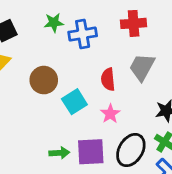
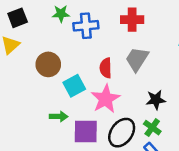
pink star: (110, 114) -> (106, 99), size x1.6
green arrow: (59, 153) -> (59, 117), moved

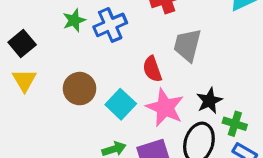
black star: (156, 100) -> (209, 101), moved

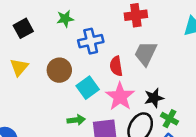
blue cross: (110, 25) -> (91, 41), moved
yellow triangle: (24, 80) -> (19, 67), moved

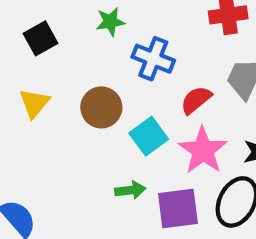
blue cross: (91, 41) -> (153, 59), turned 35
red semicircle: (116, 66) -> (196, 100), turned 60

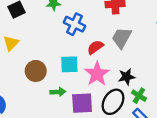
brown circle: (101, 107) -> (36, 71), moved
cyan square: (149, 136) -> (69, 64), turned 30

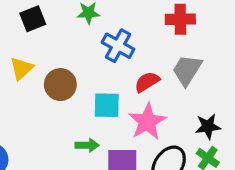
brown circle: (36, 71) -> (60, 85), moved
black star: (127, 77) -> (208, 126), moved

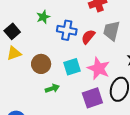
yellow triangle: (21, 68) -> (14, 53), moved, turned 42
red semicircle: (147, 82) -> (88, 37), moved
green arrow: (87, 145) -> (52, 88), moved

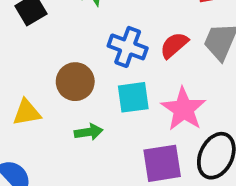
blue cross: (67, 30) -> (128, 47), moved
yellow triangle: (14, 53) -> (27, 112), moved

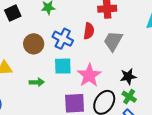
red semicircle: (174, 45) -> (89, 31), moved, turned 133
brown circle: (75, 82) -> (34, 44), moved

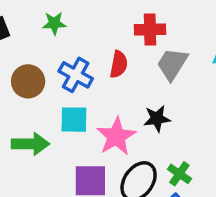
gray trapezoid: (113, 41) -> (172, 64), moved
black star: (128, 76) -> (157, 119), moved
green arrow: (37, 82) -> (30, 144), size x1.5

